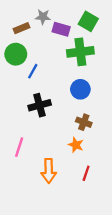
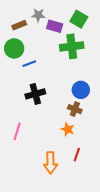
blue line: (33, 71) -> (29, 64), turned 40
blue circle: (80, 89) -> (81, 90), moved
orange arrow: (49, 171) -> (51, 163), moved

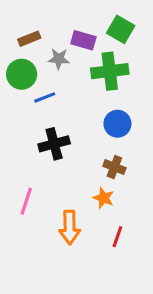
gray star: (38, 15) -> (59, 59), moved
blue circle: (81, 90) -> (117, 124), moved
orange arrow: (51, 163) -> (70, 227), moved

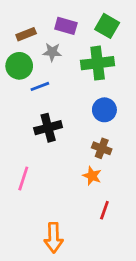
purple rectangle: (83, 40) -> (66, 26), moved
orange arrow: (70, 227) -> (54, 238), moved

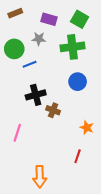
brown rectangle: (26, 34) -> (15, 13), moved
brown cross: (102, 148) -> (53, 110), moved
orange star: (92, 176) -> (87, 128), moved

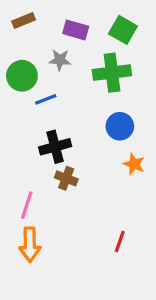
brown cross: (53, 110) -> (66, 178), moved
orange star: (87, 128) -> (134, 164), moved
orange arrow: (40, 177) -> (30, 245), moved

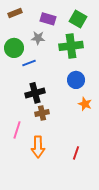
brown cross: (66, 178) -> (42, 113), turned -32
orange arrow: (30, 245) -> (38, 147), moved

